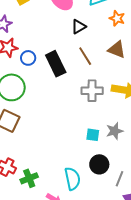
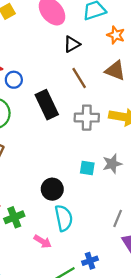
black rectangle: (56, 64) -> (47, 105), moved
black circle: (99, 164) -> (52, 189), moved

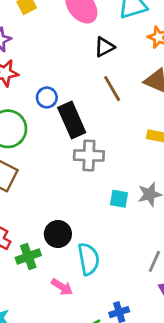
blue circle: (14, 80) -> (47, 97), moved
gray cross: (87, 118) -> (89, 155), moved
black circle: (52, 189) -> (58, 234), moved

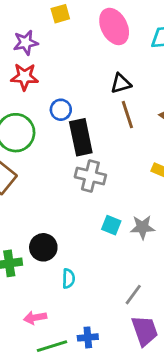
black triangle: (104, 47) -> (121, 83), moved
cyan semicircle: (89, 259) -> (68, 279), size x0.6
pink arrow: (62, 287) -> (35, 318), moved, turned 125

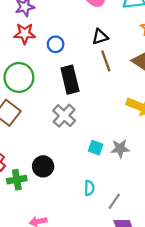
blue circle: (61, 110) -> (56, 44), moved
gray cross: (90, 176) -> (64, 116), moved, turned 30
cyan semicircle: (68, 279) -> (89, 188), moved

